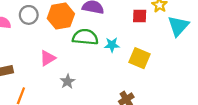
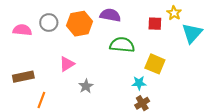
green semicircle: (85, 37) -> (122, 45), moved
cyan star: (112, 45) -> (139, 83), moved

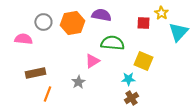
pink semicircle: (22, 30) -> (23, 39), moved
pink triangle: (67, 64) -> (92, 61), moved
brown rectangle: (23, 77) -> (35, 73), moved
orange line: (41, 100) -> (47, 94), moved

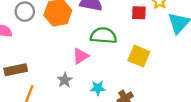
cyan star: (128, 79) -> (98, 88), moved

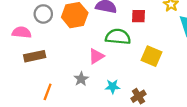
red square: (139, 13) -> (138, 16), moved
brown rectangle: (16, 70) -> (35, 56), moved

